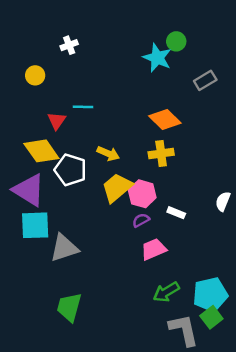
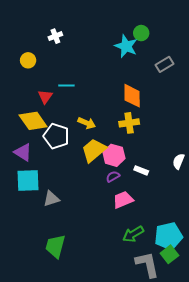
orange diamond: (165, 119) -> (132, 96), turned 45
purple triangle: (29, 190) -> (23, 152), size x0.7
gray triangle: (64, 248) -> (51, 199), size x0.7

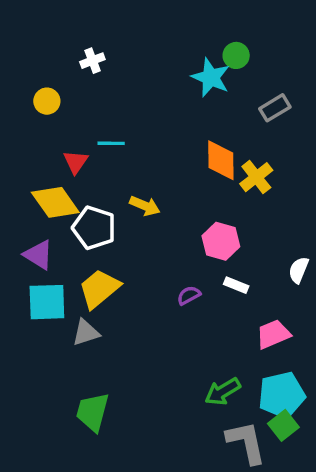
yellow cross: (129, 123) -> (256, 177), moved, turned -30
yellow trapezoid: (94, 150) -> (99, 289), moved
pink hexagon: (114, 155) -> (221, 241), moved
pink trapezoid: (123, 200) -> (273, 334), moved

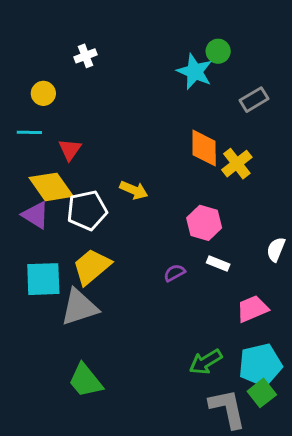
cyan line: (111, 143) -> (29, 132), moved
white pentagon: (94, 228) -> (87, 210), turned -30
purple triangle: (38, 255) -> (36, 215), moved
gray triangle: (86, 333) -> (79, 307), size x1.5
green trapezoid: (92, 412) -> (85, 380), turned -54

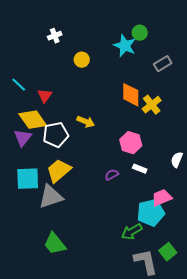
yellow circle: (43, 93) -> (82, 60), moved
cyan line: (29, 132) -> (19, 85), turned 42
purple triangle: (36, 215) -> (23, 138), turned 36
cyan pentagon: (260, 365) -> (151, 213), moved

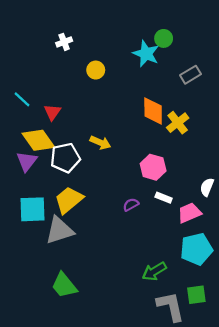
pink trapezoid: (162, 198) -> (189, 213), moved
cyan pentagon: (151, 213) -> (196, 249), moved
green square: (168, 252) -> (196, 295), turned 30

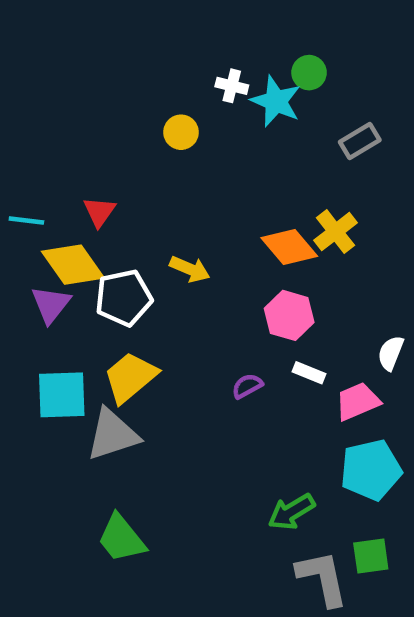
white cross: (64, 42) -> (232, 86), moved, turned 35
cyan line: (22, 99) -> (26, 220), moved, turned -36
orange diamond: (153, 111) -> (289, 247), moved, turned -40

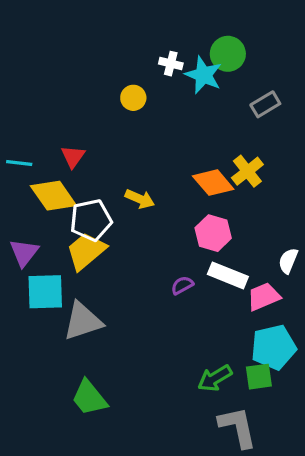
green circle: (309, 73) -> (228, 54), size x1.4
purple triangle: (51, 304) -> (24, 253), moved
white rectangle: (309, 373) -> (228, 275), size x1.6
yellow trapezoid: (130, 377) -> (86, 251), moved
green square: (371, 556) -> (259, 377), moved

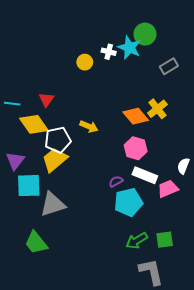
white cross: (171, 64) -> (109, 52), moved
cyan pentagon: (273, 347) -> (128, 202), moved
green trapezoid: (89, 398) -> (36, 243), moved

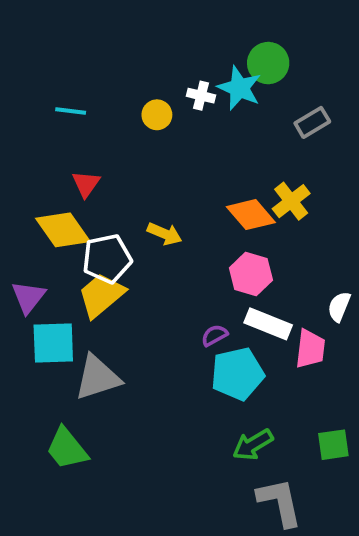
cyan line: (12, 104) -> (71, 111), moved
pink trapezoid: (168, 189) -> (310, 349), turned 120
green square: (165, 240) -> (333, 445), moved

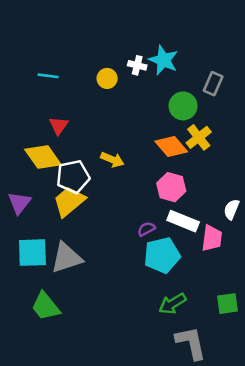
green circle: (268, 63) -> (183, 106), moved
gray rectangle: (312, 122) -> (213, 84), turned -35
cyan square: (53, 343) -> (32, 253), moved

